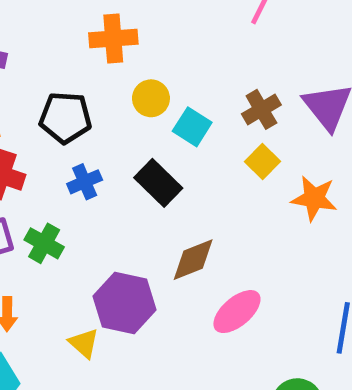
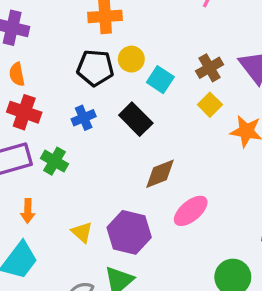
black pentagon: (65, 118) -> (95, 68), moved
purple hexagon: (124, 303) -> (129, 232), moved

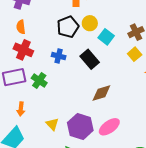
black pentagon: (95, 68) -> (68, 27), turned -30
blue cross: (84, 118) -> (59, 56), turned 32
pink ellipse: (191, 211) -> (109, 127), moved

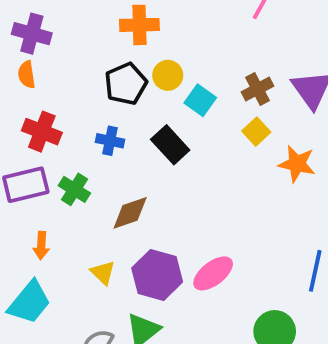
orange semicircle: (21, 27) -> (27, 75), moved
brown diamond: (101, 93) -> (130, 213), moved

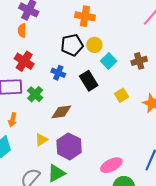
yellow square: (256, 132) -> (121, 95), moved
yellow triangle: (103, 273) -> (41, 140), turned 32
pink ellipse: (213, 273) -> (111, 165), moved

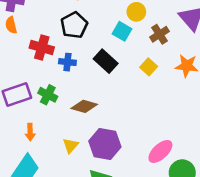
yellow circle: (94, 45) -> (136, 12), moved
red cross: (24, 61) -> (42, 47), moved
brown cross: (139, 61) -> (160, 34), moved
brown diamond: (61, 112) -> (84, 106), turned 40

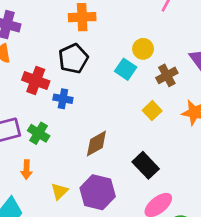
black rectangle: (106, 61) -> (146, 165), moved
brown diamond: (84, 106) -> (96, 143), moved, turned -50
orange arrow: (30, 132) -> (27, 169), moved

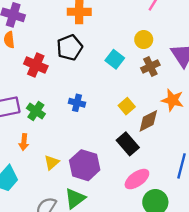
yellow circle: (143, 49) -> (144, 40), moved
blue cross: (63, 99) -> (77, 103), moved
yellow square: (152, 111) -> (127, 106), moved
brown diamond: (96, 143) -> (148, 121), moved

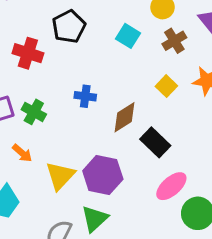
yellow square: (127, 106) -> (166, 86), moved
brown diamond: (148, 121) -> (125, 117), moved
orange arrow: (24, 142) -> (22, 153), turned -49
yellow triangle: (52, 163) -> (60, 176), size x1.5

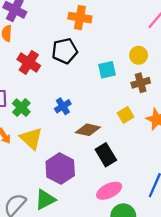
cyan square: (128, 36) -> (107, 70), turned 30
blue cross: (85, 96) -> (63, 106), turned 35
brown diamond: (125, 117) -> (88, 130), turned 30
yellow triangle: (60, 176) -> (31, 139), moved, turned -45

